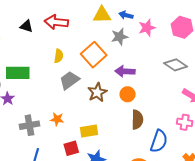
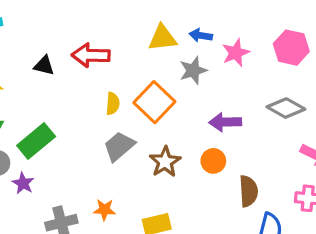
yellow semicircle: (59, 56) -> (113, 104), moved
purple arrow: (125, 71) -> (225, 122), moved
green rectangle: (18, 73) -> (36, 141), turned -35
brown semicircle: (137, 120) -> (248, 191), moved

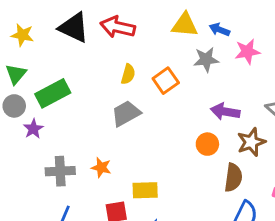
black triangle: (44, 66) -> (74, 28), size x1.6
orange square: (154, 102) -> (166, 81), size x0.7
brown star: (165, 162) -> (251, 142), moved

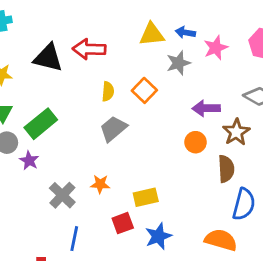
gray cross: (60, 171) -> (62, 195), turned -32

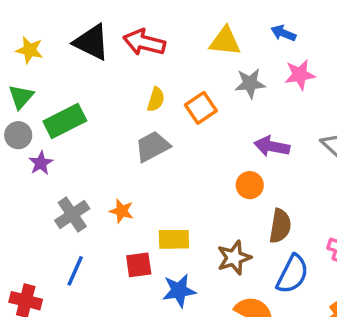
blue arrow: (185, 32) -> (283, 33), moved
brown star: (236, 132) -> (234, 258), moved

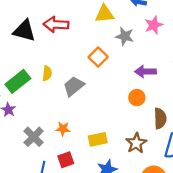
gray star: (250, 83) -> (125, 36), turned 30
yellow semicircle: (156, 99) -> (47, 73), moved
red square: (139, 265) -> (66, 160), moved

